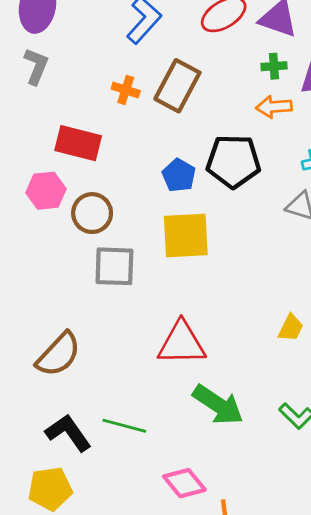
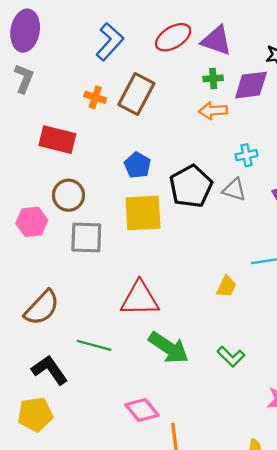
black pentagon: (233, 161) -> (191, 186), moved, turned -30
pink hexagon: (46, 191) -> (32, 222), moved
green line: (124, 426) -> (94, 345), moved

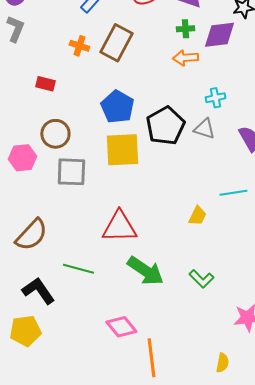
red rectangle: (57, 140) -> (45, 84), size x0.6
blue pentagon: (137, 165) -> (117, 107), size x1.4

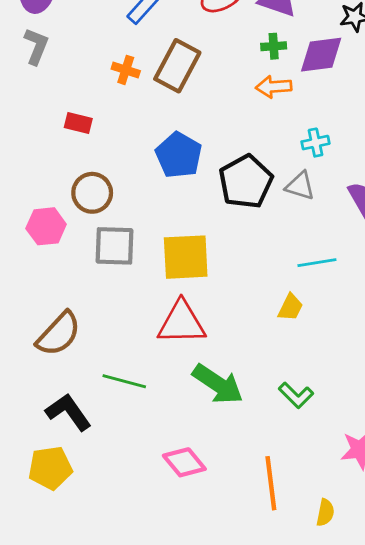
yellow square: (122, 150) -> (186, 257), moved
cyan line: (233, 193) -> (317, 263), moved
orange line: (151, 358) -> (271, 483), moved

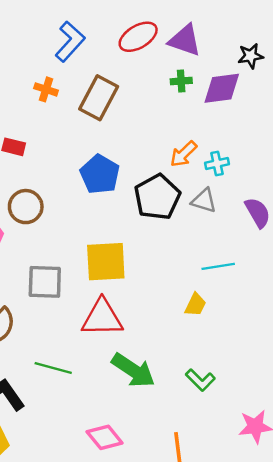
orange cross: (126, 70) -> (46, 89), moved
orange arrow: (274, 87) -> (184, 154), moved, turned -40
gray square: (114, 246) -> (45, 282), moved

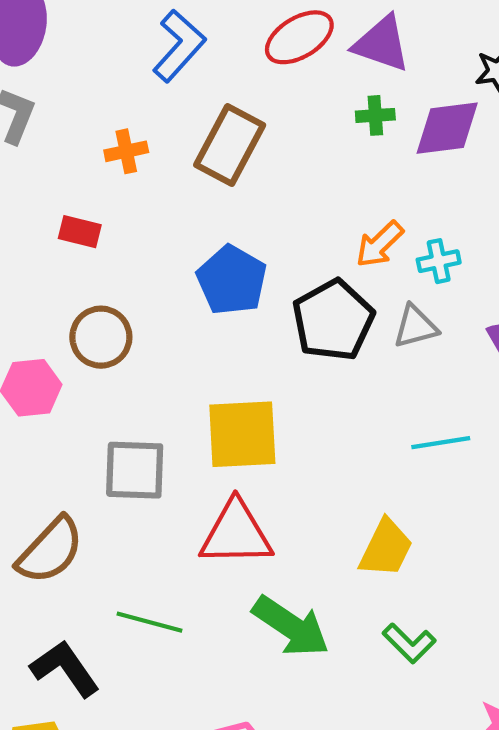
orange cross: (46, 89) -> (126, 151), moved, turned -30
gray triangle: (204, 201) -> (415, 327), turned -32
yellow trapezoid: (195, 305) -> (386, 548), moved, size x1.4

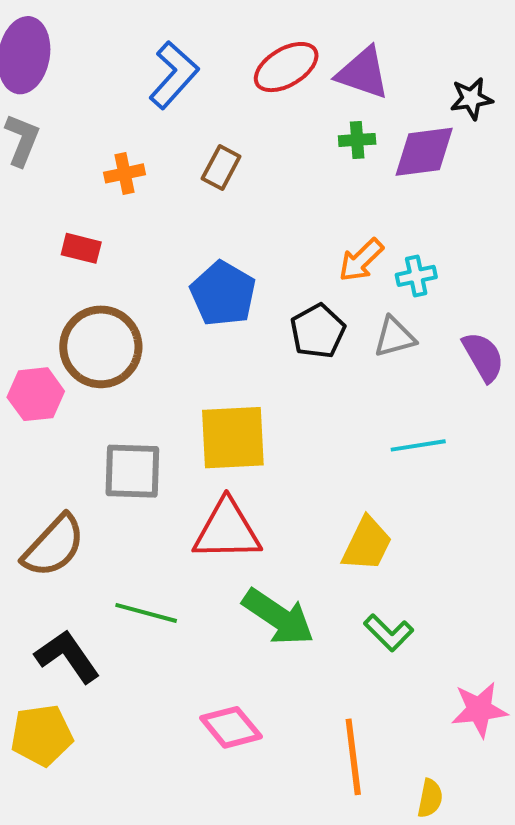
brown rectangle: (230, 145) -> (221, 168), size x0.6
black pentagon: (333, 320) -> (318, 331), size x0.7
brown circle: (101, 337) -> (101, 347), size x1.4

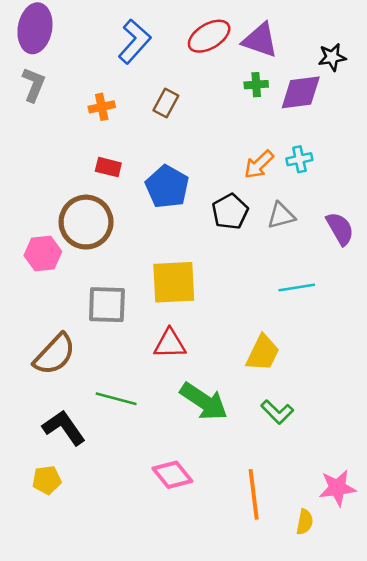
red rectangle: (81, 248) -> (108, 167), moved
cyan cross: (416, 276) -> (299, 159), moved
red triangle: (227, 530) -> (170, 344), size x0.7
pink star: (479, 710) -> (337, 488), moved
yellow pentagon: (42, 735) -> (47, 480), size x0.7

